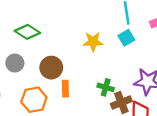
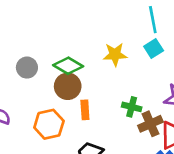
green diamond: (27, 32) -> (68, 66), moved
gray circle: (15, 63) -> (27, 68), moved

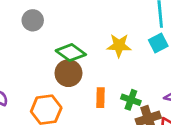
gray circle: (27, 68) -> (33, 20), moved
orange rectangle: (85, 110) -> (101, 98), moved

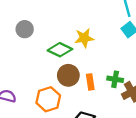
yellow star: (119, 45) -> (84, 38), moved
brown circle: (68, 73) -> (68, 75), moved

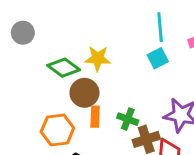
brown circle: (68, 75) -> (84, 93), moved
orange hexagon: (48, 99) -> (57, 130), moved

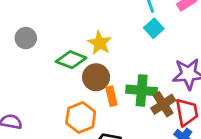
yellow star: (98, 58) -> (100, 43), turned -30
green cross: (128, 119) -> (142, 90), size x1.5

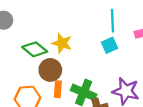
yellow star: (100, 43) -> (62, 43), turned -30

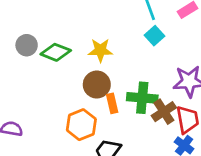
green diamond: (35, 49) -> (56, 52), moved

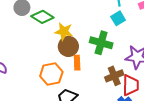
yellow star: (100, 50) -> (64, 32), moved
green cross: (142, 98) -> (101, 43), moved

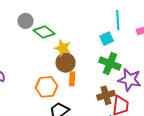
cyan square: (118, 18) -> (107, 39), moved
green cross: (101, 43) -> (110, 63), moved

